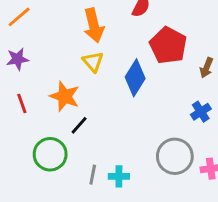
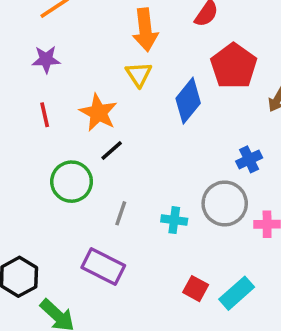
blue cross: (201, 112) -> (249, 159), moved
cyan cross: (119, 176) -> (174, 220), moved

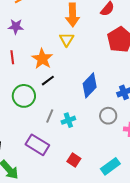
blue diamond: (188, 101) -> (90, 85), moved
gray circle: (225, 204) -> (108, 116), size x0.7
cyan cross: (174, 220) -> (68, 120), moved, turned -32
red square: (196, 289) -> (74, 160), moved

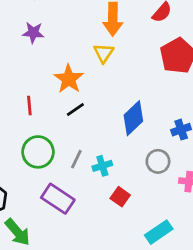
red line: (12, 57) -> (29, 105), moved
green circle: (24, 96) -> (38, 152), moved
red square: (74, 160) -> (120, 197), moved

